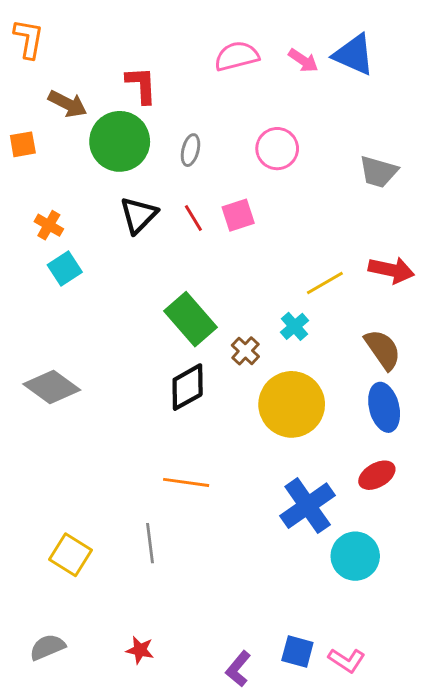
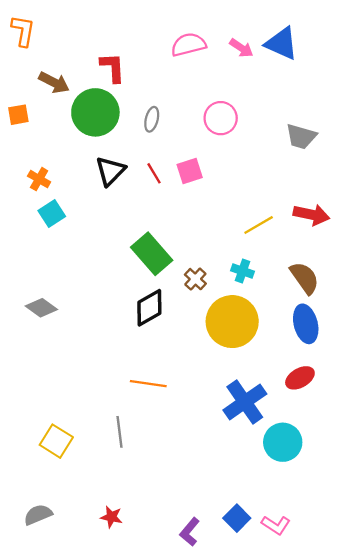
cyan cross: (295, 326) -> (242, 271), moved, turned -30
gray diamond: (52, 387) -> (41, 308), size x0.7
blue square: (297, 652) -> (237, 518), turned 30

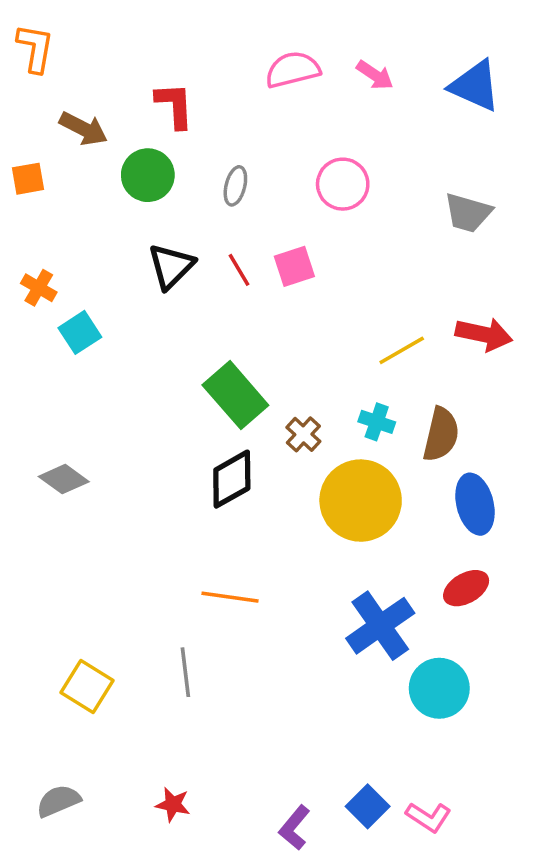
blue triangle: (282, 43) -> (475, 86), moved
green circle: (95, 112) -> (148, 175), size x0.7
orange cross: (39, 179) -> (39, 288), moved
brown semicircle: (305, 278) -> (441, 434), moved, turned 48

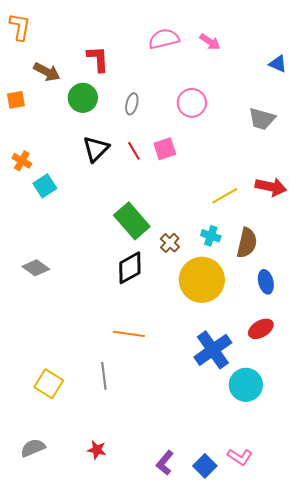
blue triangle: (475, 86) -> (278, 64), moved, size x0.6
blue ellipse: (475, 504) -> (266, 282), size x0.7
blue square: (368, 806) -> (205, 466), moved

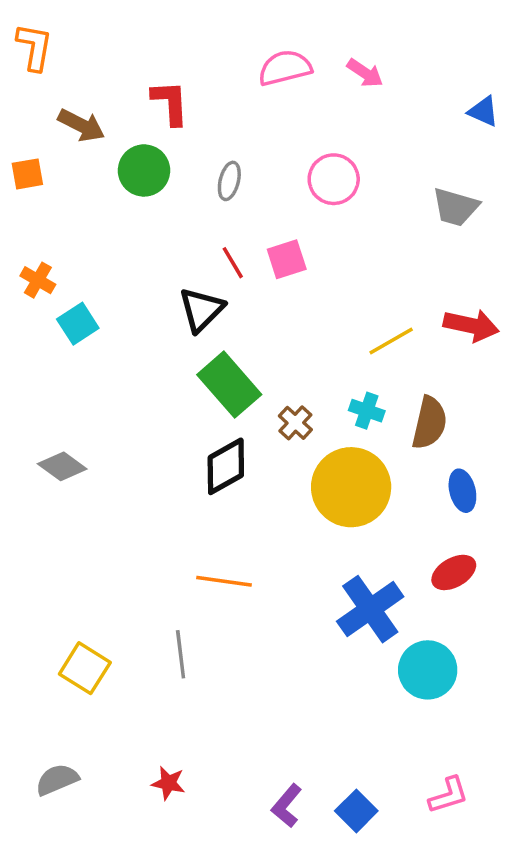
black triangle: (96, 149) -> (201, 310), moved
pink L-shape: (240, 457) -> (449, 795), moved, turned -50

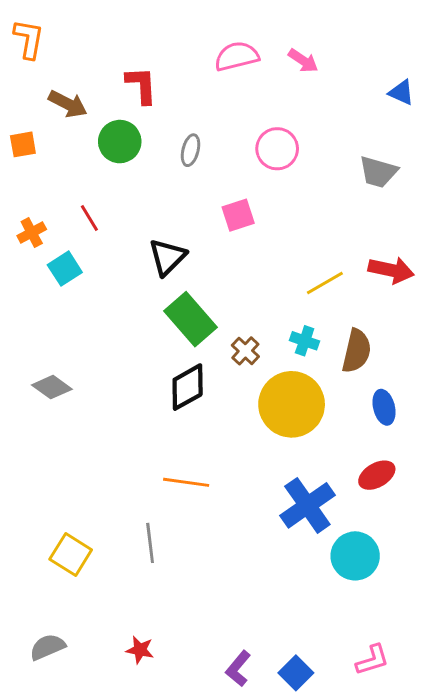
red line: (233, 263) -> (89, 218), moved
orange cross: (38, 280) -> (32, 233), turned 32

